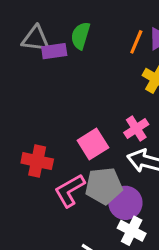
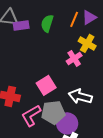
green semicircle: (81, 36) -> (47, 23), moved
pink cross: (136, 129) -> (74, 58), moved

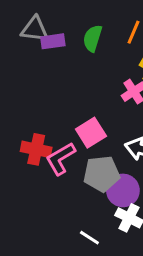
pink L-shape: (31, 115) -> (61, 159), moved

